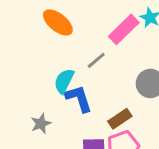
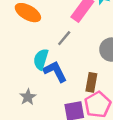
brown rectangle: (120, 119) -> (91, 82), turned -36

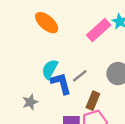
gray line: (64, 38) -> (80, 76), moved

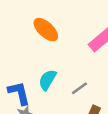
blue L-shape: (61, 83) -> (19, 93), moved

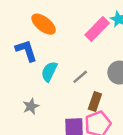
blue L-shape: (19, 93) -> (26, 51), moved

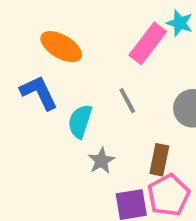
gray line: (80, 77) -> (127, 101), moved, turned -70
gray star: (31, 106) -> (101, 161), moved

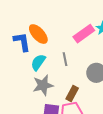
orange ellipse: (61, 47) -> (38, 34), moved
gray star: (101, 161) -> (43, 85), size x1.5

